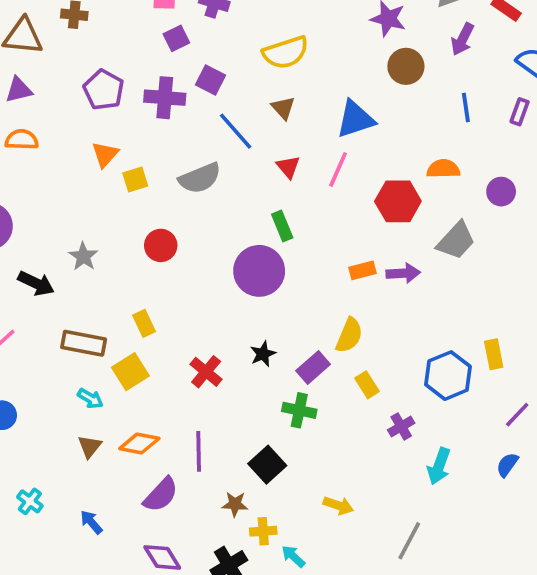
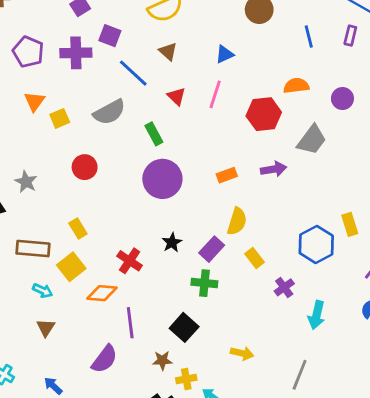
blue triangle: (355, 119) -> (225, 54), size x0.6
green rectangle: (282, 226) -> (154, 134), moved
orange rectangle: (363, 270) -> (227, 175), moved
orange diamond: (139, 443) -> (102, 293), moved

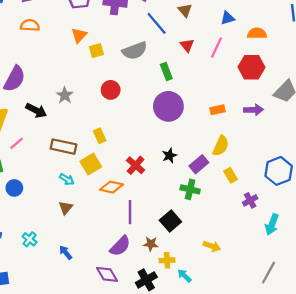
orange semicircle: (296, 86) -> (257, 33), moved
purple semicircle: (105, 359) -> (120, 246), moved
gray line: (300, 375) -> (269, 272), moved

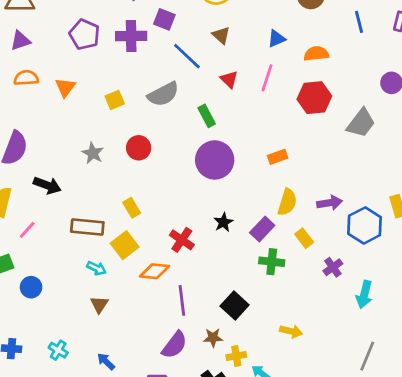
orange triangle: (79, 35) -> (65, 87), moved
gray star: (65, 95) -> (93, 153), moved
purple arrow: (254, 110) -> (330, 203), moved
green cross: (190, 189) -> (272, 262), moved

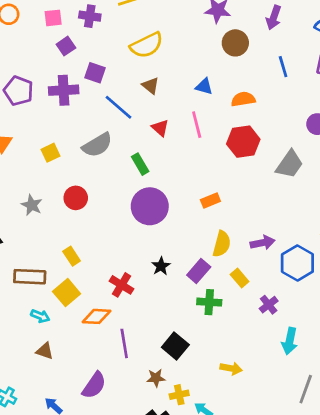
blue triangle: (276, 39) -> (204, 86), turned 42
pink line: (267, 78) -> (197, 125), turned -30
cyan arrow: (364, 294) -> (290, 341), moved
brown triangle: (99, 305) -> (45, 351), turned -42
purple semicircle: (174, 345) -> (94, 385), moved

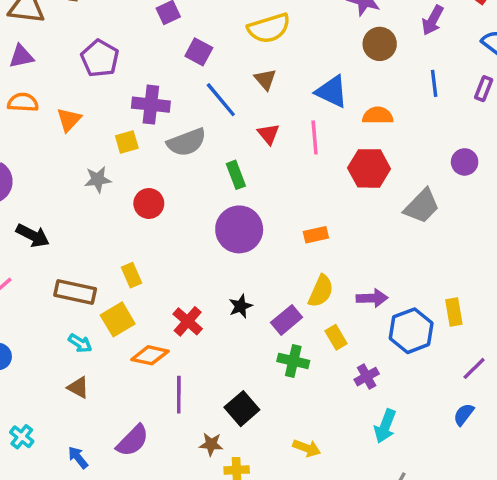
blue triangle: (204, 86) -> (332, 92), size x1.5
purple cross: (64, 90) -> (151, 105), moved
gray star: (32, 205) -> (98, 179), moved, turned 30

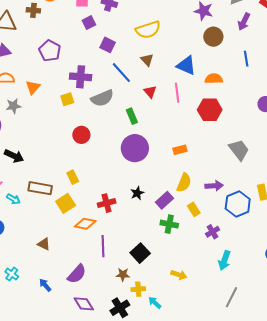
gray star: (98, 179) -> (13, 106), moved
gray trapezoid: (422, 206) -> (239, 150), moved, turned -80
red cross: (188, 321) -> (107, 203), turned 36
cyan arrow: (80, 343) -> (13, 199), moved

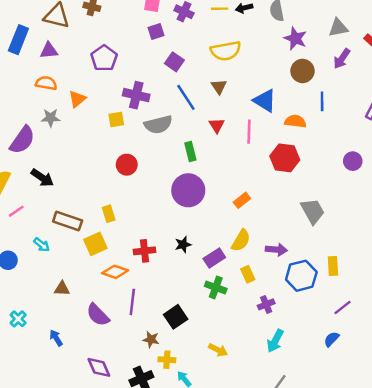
blue line: (246, 59) -> (322, 101), moved
orange rectangle: (180, 150) -> (242, 200), turned -32
cyan arrow: (13, 199) -> (42, 245), moved
brown triangle: (44, 244) -> (62, 289), turned -32
purple semicircle: (77, 274) -> (98, 315), moved, turned 85

